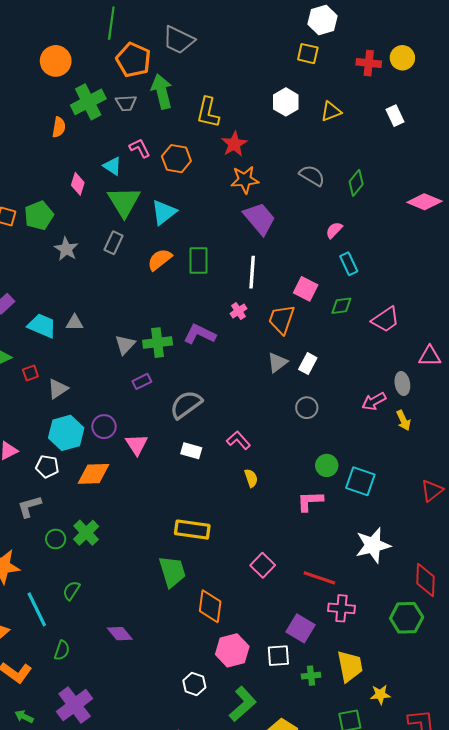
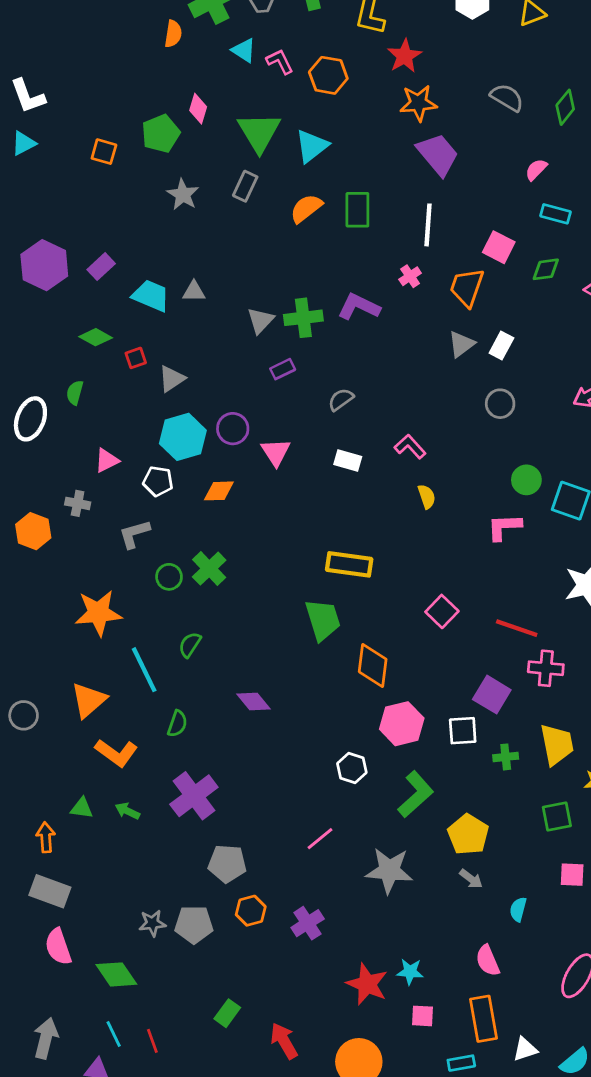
cyan triangle: (112, 166) -> (244, 50), moved
green pentagon: (39, 215) -> (161, 134), moved
cyan rectangle: (349, 264) -> (556, 214), turned -50
gray semicircle: (186, 405) -> (341, 400), size x0.6
orange diamond: (93, 474) -> (219, 491), size x0.7

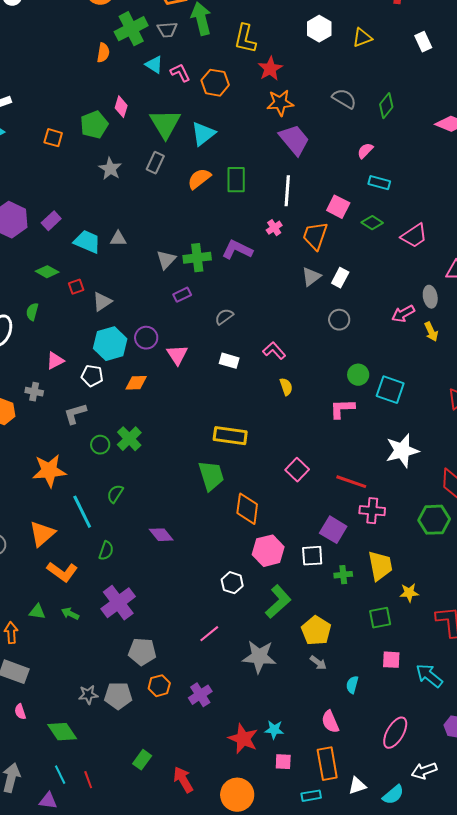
green diamond: (546, 269) -> (372, 223), turned 40
pink semicircle: (58, 947) -> (20, 712), size x0.6

